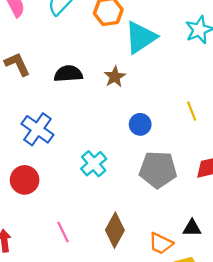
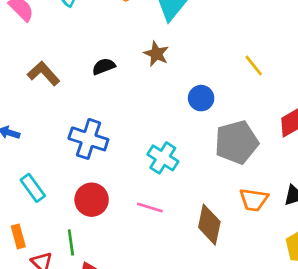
black semicircle: (68, 74) -> (104, 66), size x0.7
pink line: (63, 232) -> (150, 208), moved, turned -30
orange trapezoid: (161, 243) -> (254, 200), moved

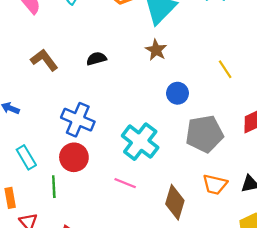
brown star: (156, 54) -> (156, 50), moved
cyan cross: (163, 158) -> (140, 142), size x1.4
red circle: (92, 200) -> (74, 157), moved
green line: (71, 242) -> (54, 187), moved

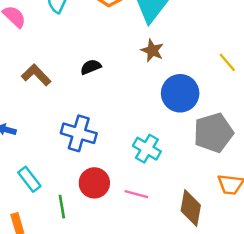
blue circle: (177, 93) -> (180, 93), size x1.6
cyan cross: (140, 142) -> (147, 149), size x0.7
red circle: (74, 157) -> (94, 183), moved

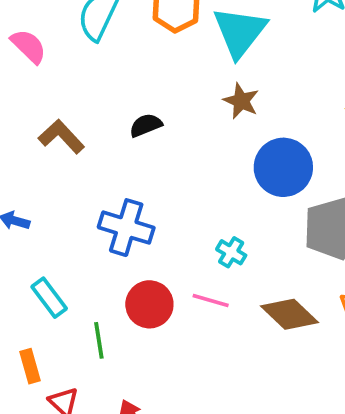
cyan cross: (147, 149) -> (231, 252), size x0.7
pink line: (136, 194) -> (211, 300), moved
brown diamond: (191, 208) -> (290, 314), moved, turned -57

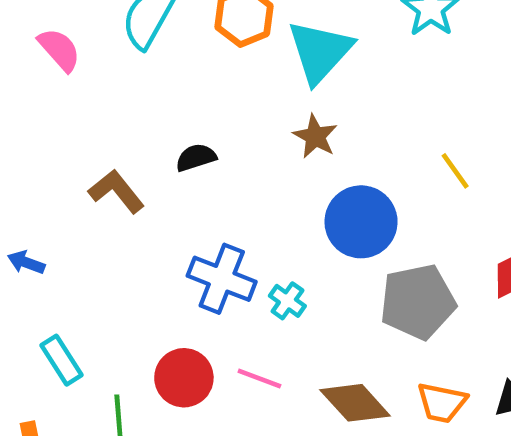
brown L-shape: (61, 137) -> (116, 191), moved
blue cross: (126, 228) -> (222, 279), moved
cyan cross: (231, 252) -> (287, 301), moved

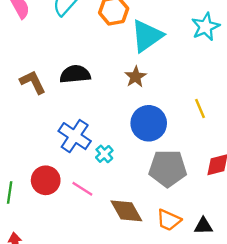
black semicircle: (196, 157) -> (75, 74), size x1.5

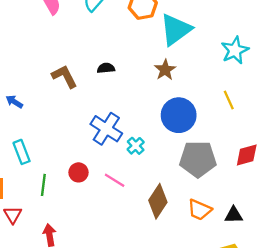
cyan star: (205, 27) -> (235, 50), moved
black semicircle: (75, 74) -> (106, 68), size x0.6
red circle: (46, 180) -> (78, 172), size x0.7
brown diamond: (126, 211) -> (158, 201), turned 64

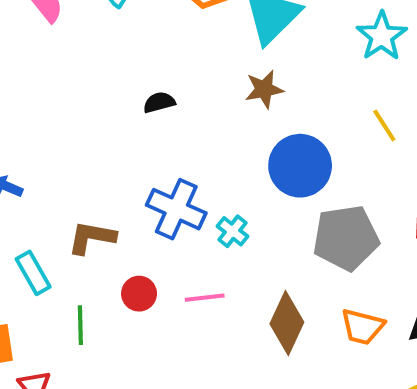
brown star: (165, 70) -> (264, 89), turned 30
brown L-shape: (64, 76) -> (92, 237), moved, turned -44
pink line: (115, 180) -> (205, 298), turned -30

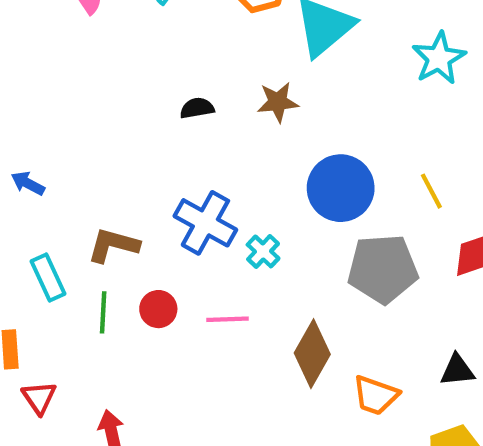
brown star: (264, 89) -> (278, 102), moved
yellow line: (384, 125) -> (431, 191), moved
green line: (80, 325) -> (103, 312), moved
orange trapezoid: (362, 327) -> (376, 395), moved

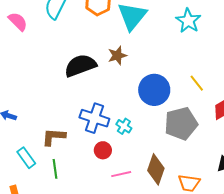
black semicircle: (197, 108) -> (80, 66), size x2.0
red circle: (158, 309) -> (103, 150), moved
pink line: (228, 319) -> (121, 174), moved

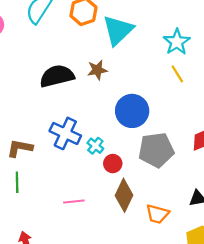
yellow line: (197, 83) -> (177, 74), moved
red circle: (103, 150) -> (113, 164), moved
pink line: (121, 174) -> (74, 202), moved

